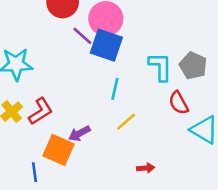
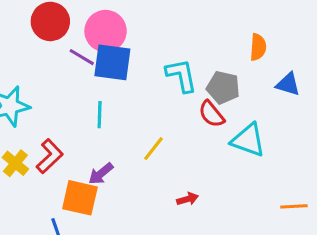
gray pentagon: (193, 66) -> (223, 87), moved
cyan line: (115, 89) -> (100, 115), moved

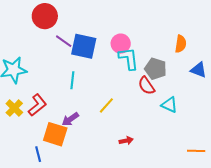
pink circle: (106, 31) -> (121, 44), moved, size x0.7
cyan triangle: (248, 140) -> (169, 105), size x0.7

